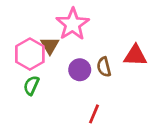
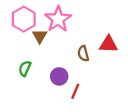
pink hexagon: (30, 54) -> (24, 19), moved
purple circle: (80, 70) -> (59, 76), moved

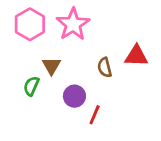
brown triangle: (40, 36) -> (51, 66), moved

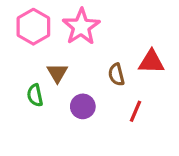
green semicircle: (31, 86) -> (35, 95), turned -36
red line: (95, 115) -> (135, 111), moved

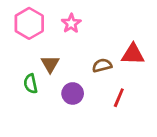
pink star: (81, 27) -> (71, 23), size x0.6
brown semicircle: (116, 75) -> (102, 65), turned 90

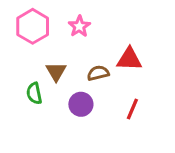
red triangle: (133, 54) -> (129, 59), moved
brown semicircle: (102, 65) -> (98, 73), moved

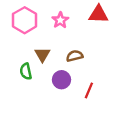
red triangle: (129, 59) -> (98, 14), moved
red line: (132, 109) -> (89, 90), moved

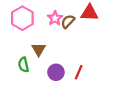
brown semicircle: (75, 56) -> (68, 21), moved, turned -32
red line: (89, 90) -> (79, 72), moved

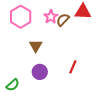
green semicircle: (24, 65) -> (13, 85), moved, turned -120
purple circle: (56, 72) -> (40, 72), moved

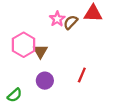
pink hexagon: (21, 17) -> (24, 45), moved

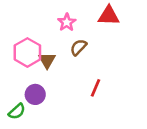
brown semicircle: (71, 22) -> (78, 47), moved
purple circle: (45, 81) -> (35, 94), moved

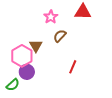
pink hexagon: (27, 52) -> (22, 56), moved

